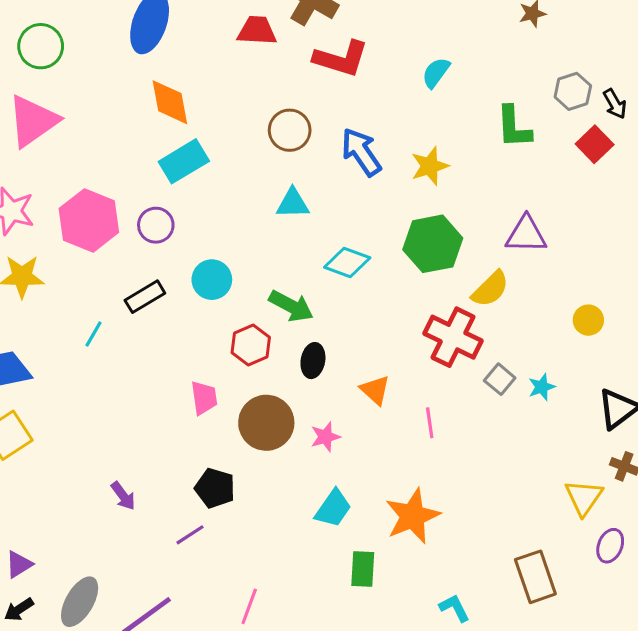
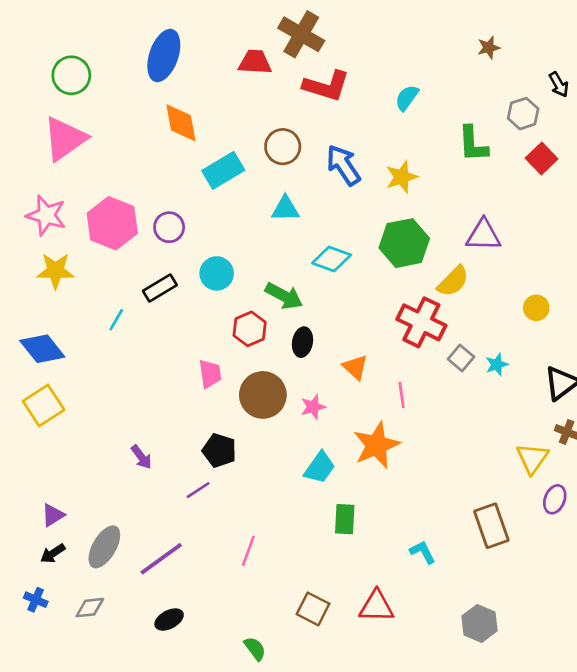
black arrow: (615, 104) -> (559, 85), moved
cyan rectangle: (184, 161) -> (223, 170), moved
orange star: (413, 516) -> (376, 445), moved

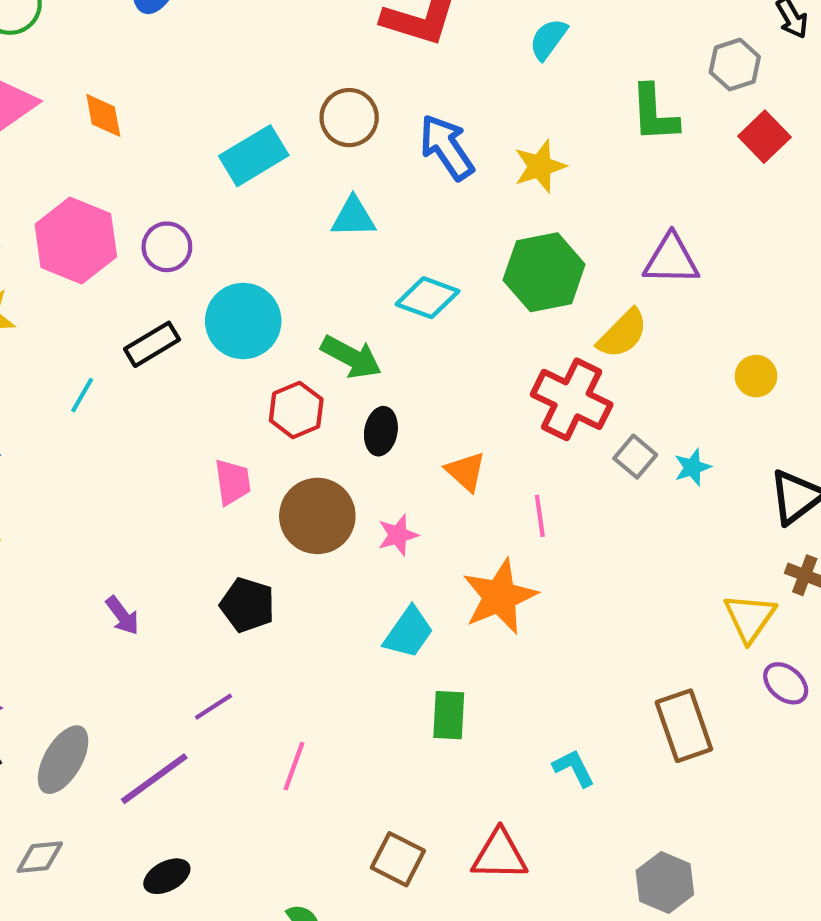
orange diamond: (181, 123) -> (103, 115), moved, size x0.7
cyan circle: (217, 273) -> (243, 321), size x1.4
purple line: (198, 490) -> (214, 707), moved
purple ellipse: (555, 499) -> (786, 683), turned -72

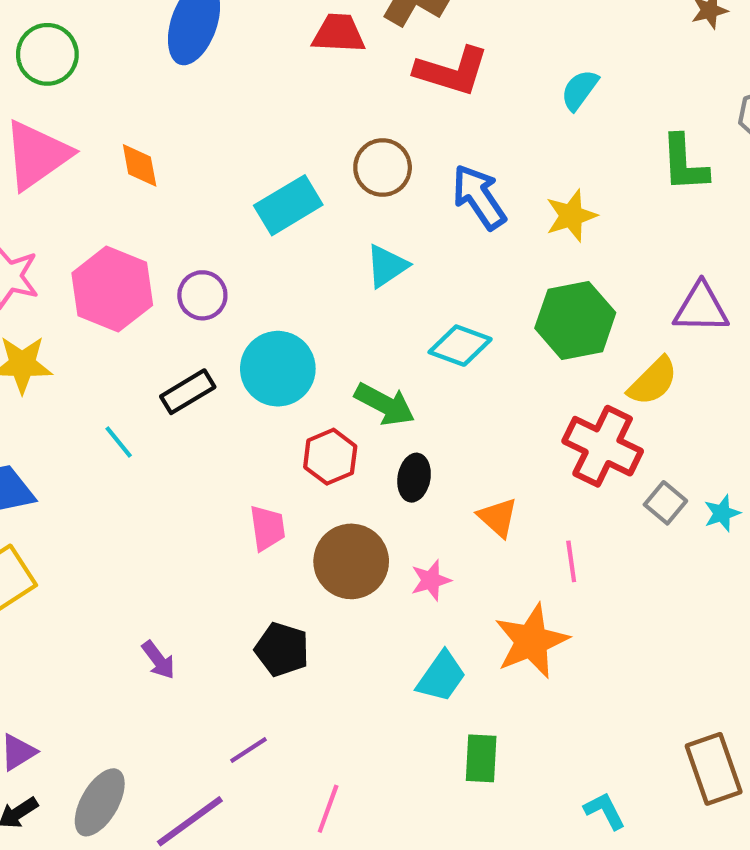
cyan triangle: (353, 217) -> (387, 266), turned -33
cyan line: (82, 395) -> (119, 442), turned -69

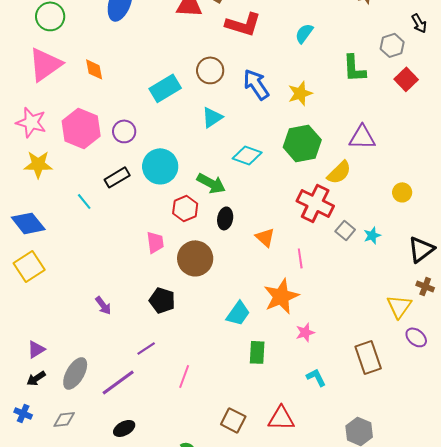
pink star: (431, 580) -> (305, 332), moved

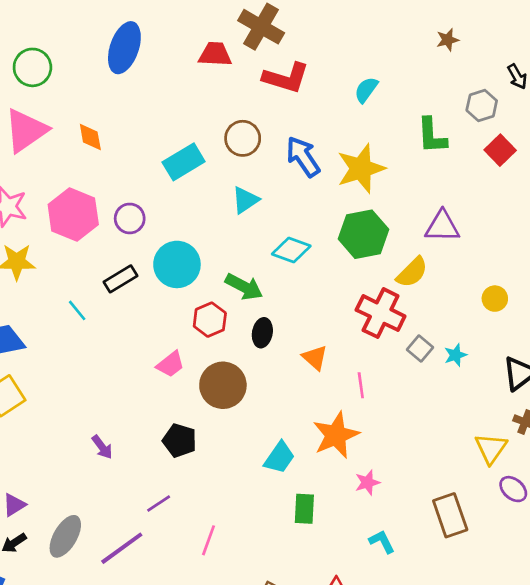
yellow star: (300, 93) -> (361, 169), size x1.5
pink trapezoid: (155, 242) -> (170, 364), turned 60

